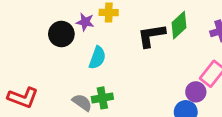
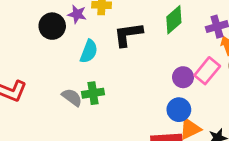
black L-shape: (151, 36) -> (128, 34), moved
purple circle: (196, 92) -> (183, 77), moved

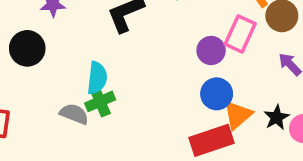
black circle: (52, 26) -> (27, 48), moved
cyan semicircle: (89, 51) -> (97, 78), moved

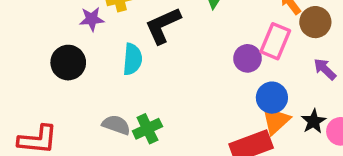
cyan semicircle: (97, 78) -> (132, 59), moved
blue circle: (217, 94) -> (272, 98), moved
green cross: (100, 101) -> (147, 129), moved

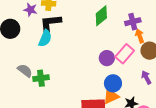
black L-shape: (163, 25) -> (51, 23), moved

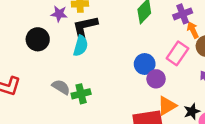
purple circle: (107, 58) -> (156, 79), moved
blue circle: (113, 83) -> (145, 64), moved

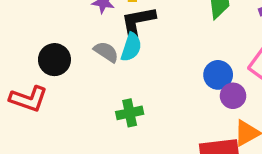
black circle: (38, 39) -> (54, 60), moved
gray semicircle: (61, 87) -> (106, 52), moved

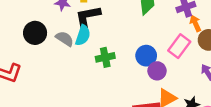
black circle: (54, 60) -> (35, 33), moved
green cross: (130, 113) -> (105, 57), moved

